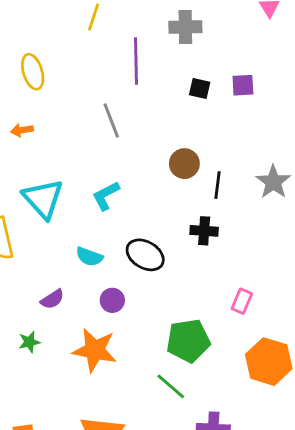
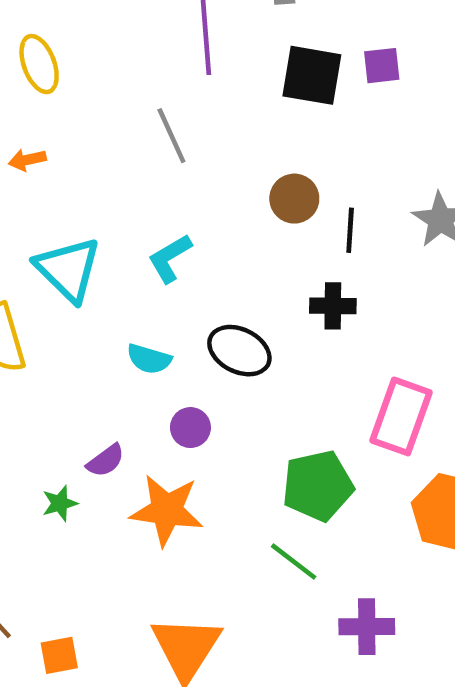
black square: (200, 89) -> (312, 75), size x1.8
purple semicircle: (52, 299) -> (106, 461), moved
pink rectangle: (242, 301) -> (401, 416), size x1.8

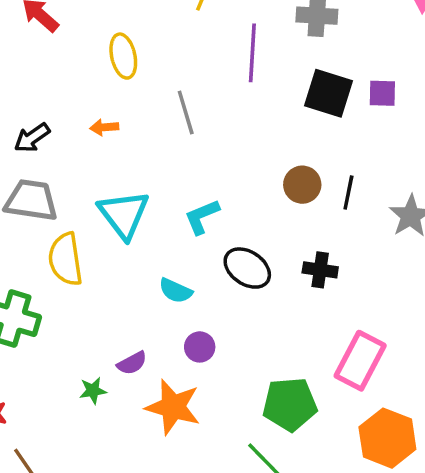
gray line: (171, 136) -> (186, 113), moved
black line: (350, 230) -> (348, 193), moved
black ellipse: (239, 351) -> (247, 268), moved

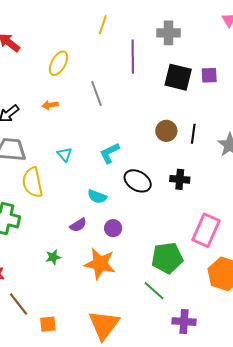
yellow ellipse: (123, 56) -> (58, 63), turned 45
cyan triangle: (124, 214) -> (64, 154), size x0.5
purple semicircle: (132, 363) -> (78, 225), moved

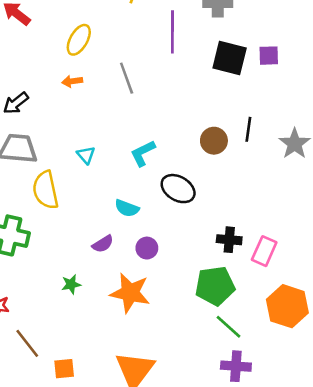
orange arrow: (50, 105) -> (72, 81), moved
brown circle: (166, 131) -> (214, 141), moved
black cross: (180, 179) -> (229, 240), moved
pink rectangle: (206, 230) -> (264, 251), size x0.7
green line: (154, 291) -> (229, 327), moved

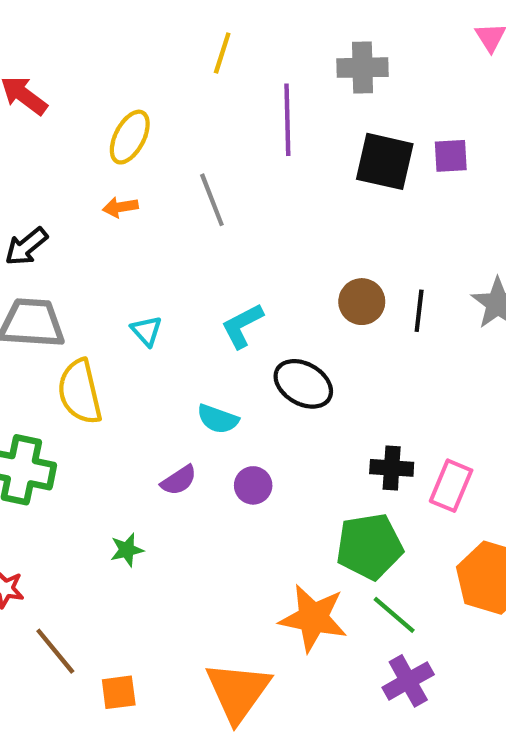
black line: (248, 129) -> (419, 311), moved
orange star: (130, 293) -> (313, 618), moved
purple cross: (236, 366) -> (408, 681), turned -32

